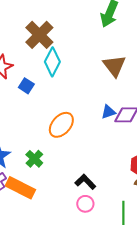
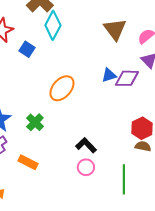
orange rectangle: (20, 188) -> (28, 162), moved, size x0.7

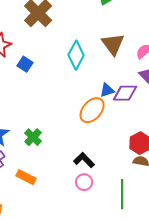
cyan diamond: (53, 25) -> (76, 55), moved
orange ellipse: (62, 88) -> (92, 110), moved

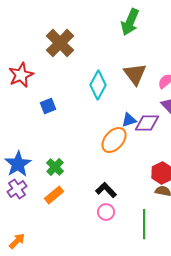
blue square: (25, 64) -> (48, 106), moved, turned 35
orange rectangle: (26, 177) -> (54, 195), moved, turned -66

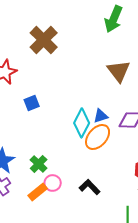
cyan diamond: (98, 85) -> (82, 123), moved
blue triangle: (129, 120) -> (101, 116), moved
pink circle: (106, 212) -> (53, 183), moved

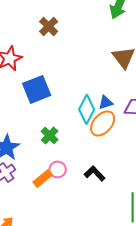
brown cross: (44, 40) -> (49, 26), size x0.7
blue square: (32, 103) -> (37, 89), size x1.8
green cross: (39, 164) -> (50, 135), moved

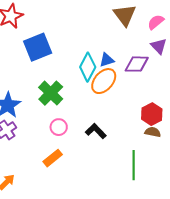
green cross: (50, 135) -> (51, 93), size x1.4
orange rectangle: (43, 178) -> (53, 158), moved

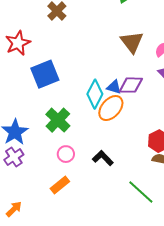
blue triangle: (107, 60) -> (114, 87), turned 35
purple diamond: (137, 64) -> (131, 85), moved
green line: (134, 165) -> (141, 192), turned -48

